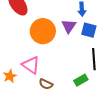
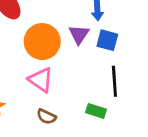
pink triangle: (31, 65) -> (41, 80), moved
green rectangle: (81, 80) -> (96, 111), turned 48

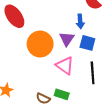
pink triangle: (41, 80) -> (65, 66), moved
green rectangle: (96, 111) -> (62, 94), moved

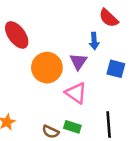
blue square: (87, 43) -> (116, 69), moved
black line: (93, 73) -> (109, 124), moved

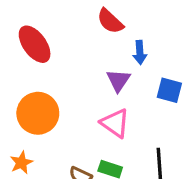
red semicircle: (109, 18) -> (110, 21), moved
orange circle: (47, 68) -> (38, 113), moved

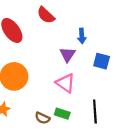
red semicircle: (110, 21) -> (46, 15), moved

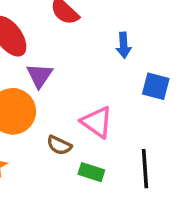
purple triangle: (68, 55) -> (40, 76), moved
brown semicircle: (42, 118) -> (59, 145), moved

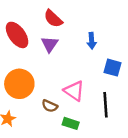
purple triangle: (40, 76) -> (50, 44), moved
black line: (145, 169) -> (106, 105), moved

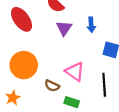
purple triangle: (50, 44) -> (64, 28), moved

